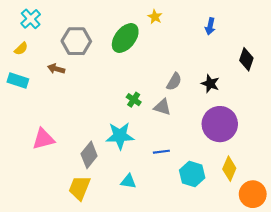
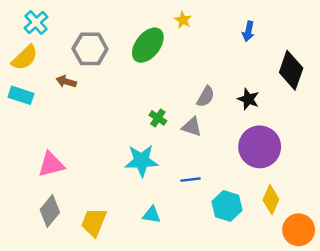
yellow semicircle: (21, 49) -> (25, 58), size x1.6
black diamond: (246, 59) -> (291, 70), size x1.4
gray diamond: (89, 155) -> (50, 211), moved

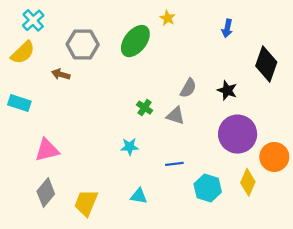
cyan rectangle: (21, 95) -> (19, 103), moved
cyan star: (142, 161) -> (130, 147), size x0.6
orange circle: (299, 230) -> (274, 157), moved

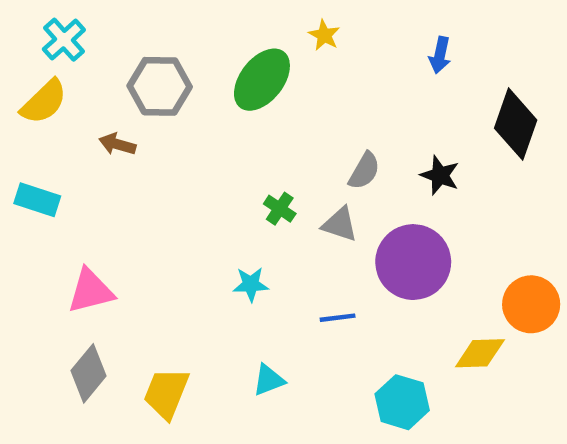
purple circle: (238, 134) -> (413, 262), moved
yellow diamond: (248, 182) -> (480, 353), turned 65
cyan hexagon: (208, 188) -> (402, 402), moved
cyan triangle: (139, 196) -> (269, 380), turned -30

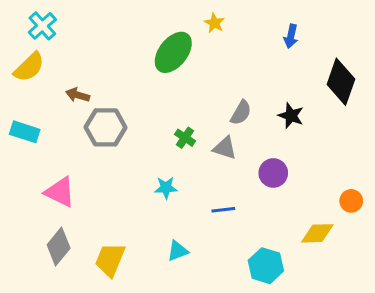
gray hexagon: (160, 86) -> (106, 127), moved
purple circle: (413, 262) -> (273, 173), size x0.6
pink triangle: (91, 291) -> (60, 192), turned 40
orange circle: (531, 304) -> (351, 201), size x0.6

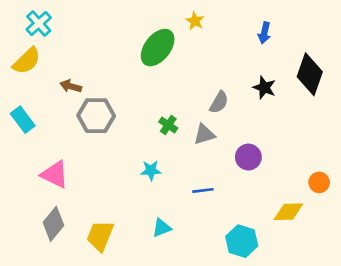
black star: (291, 116) -> (264, 88), moved
cyan rectangle: (25, 132) -> (23, 120), turned 35
gray triangle: (225, 148) -> (204, 134), turned -35

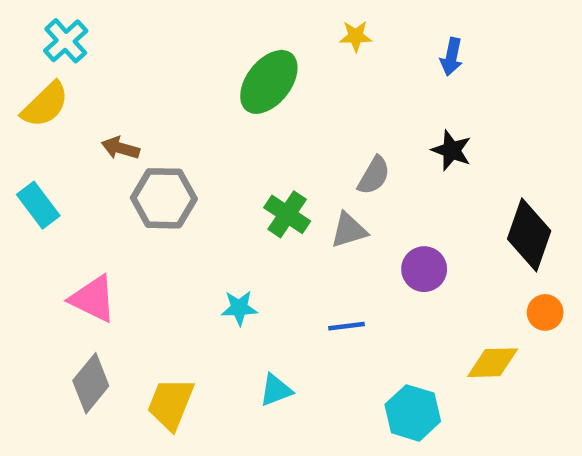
yellow star: (195, 21) -> (356, 36), moved, turned -30
black diamond: (310, 74) -> (529, 235), moved
green cross: (168, 125) -> (287, 214), size x1.4
cyan star: (151, 170) -> (239, 308), moved

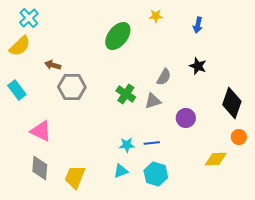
cyan star: (239, 308) -> (127, 145), moved
gray diamond: (91, 383) -> (40, 168), turned -35
cyan hexagon: (413, 413) -> (156, 174), moved

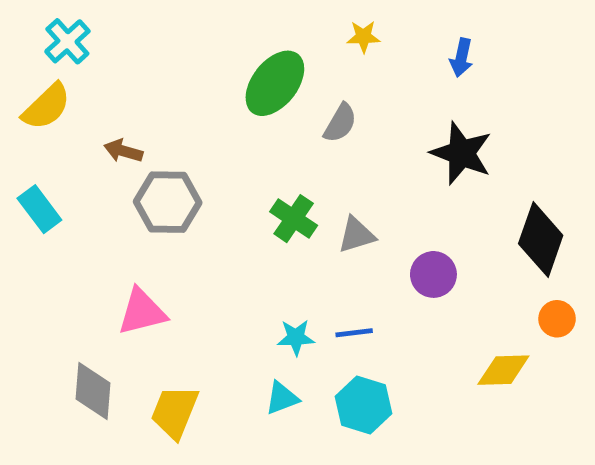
black star: (198, 66) -> (461, 153), size x1.5
gray semicircle: (164, 77) -> (340, 123), moved
pink triangle: (41, 131) -> (142, 312), moved, turned -40

